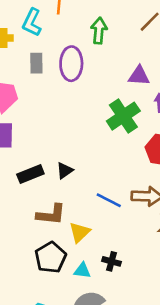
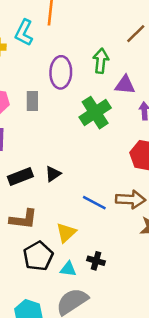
green arrow: (99, 31) -> (101, 61), moved
gray rectangle: (36, 63) -> (32, 101), moved
green cross: (123, 116) -> (95, 113), moved
brown L-shape: (51, 215) -> (23, 219), moved

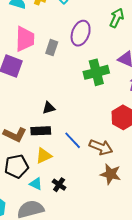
green arrow: (101, 61) -> (117, 18), moved
black rectangle: (20, 177) -> (41, 131), moved

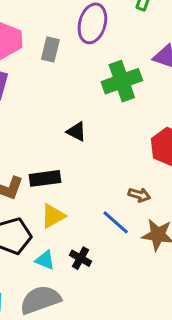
black triangle: (49, 108) -> (76, 132), moved, turned 48
blue line: (73, 140) -> (116, 222), moved
brown arrow: (101, 147) -> (139, 195), size x0.6

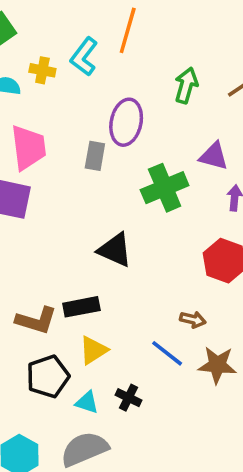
gray rectangle: (50, 49) -> (95, 156), moved
black triangle: (76, 132) -> (115, 250), size x1.5

